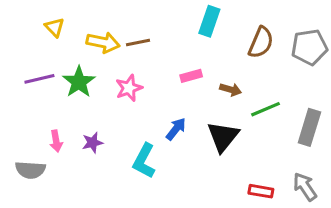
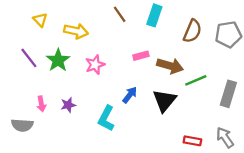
brown line: (138, 42) -> (120, 14), moved, turned 66
purple line: (39, 79) -> (29, 58), turned 65
brown arrow: (231, 89) -> (170, 66), size x1.6

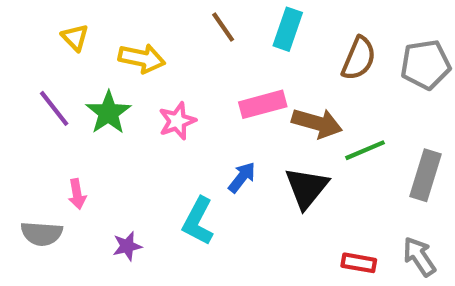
pink rectangle: (141, 56) -> (263, 104), size x1.5
purple star: (68, 105) -> (127, 246), moved

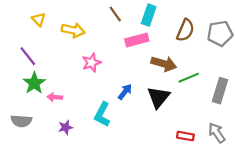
pink rectangle: (263, 104) -> (137, 40), moved
green star: (108, 113) -> (34, 83), moved
pink arrow: (77, 194) -> (55, 97), moved, turned 104

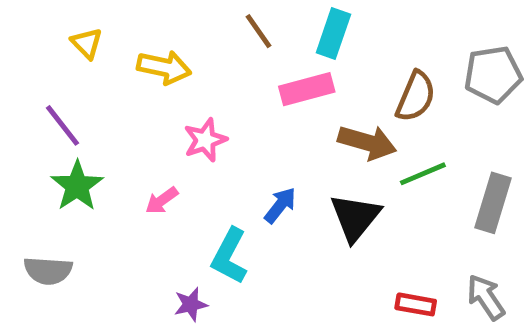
brown semicircle: (185, 30) -> (416, 96), moved
pink arrow: (55, 97) -> (162, 200), moved, turned -40
purple star: (66, 127) -> (191, 304), moved

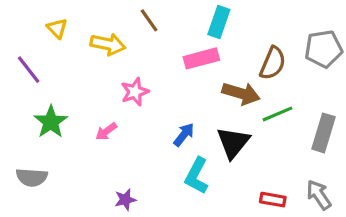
brown line: (258, 31) -> (149, 20), moved
purple line: (62, 125) -> (29, 70), moved
cyan L-shape: (229, 256) -> (197, 176), moved

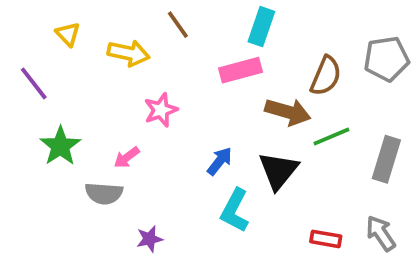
gray semicircle: (32, 177) -> (104, 193), moved

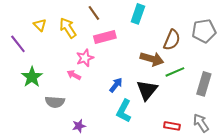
yellow triangle: (68, 34) -> (40, 25), moved
yellow arrow: (129, 53) -> (68, 28), turned -135
pink rectangle: (240, 70) -> (105, 37), moved
pink arrow: (127, 157) -> (74, 75), moved, turned 64

